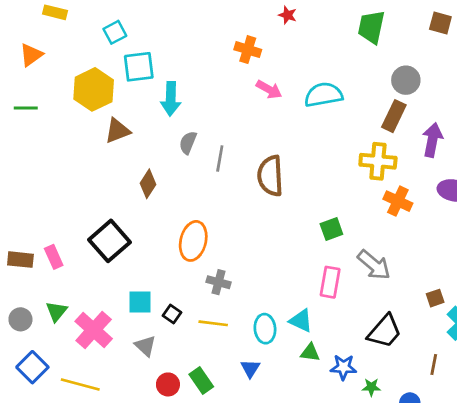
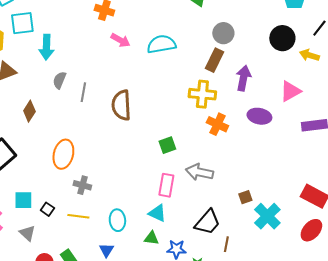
gray arrow: (374, 265) -> (199, 172), turned 152
cyan triangle: (301, 321) -> (157, 213), moved
brown line: (434, 365) -> (226, 244), moved

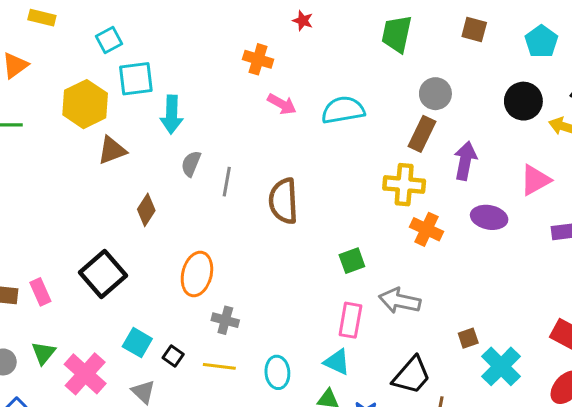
cyan square: (23, 200) -> (137, 343), turned 30

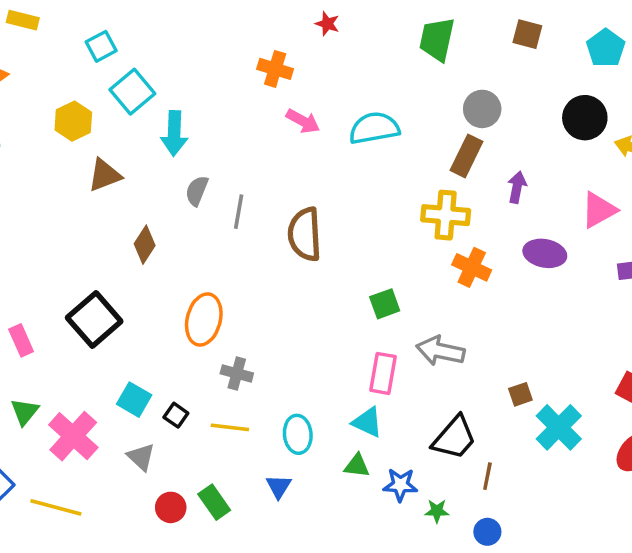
cyan square: (136, 79) -> (132, 92), turned -33
yellow hexagon: (85, 104) -> (73, 121), size x0.7
purple arrow: (465, 161) -> (517, 187), size x0.7

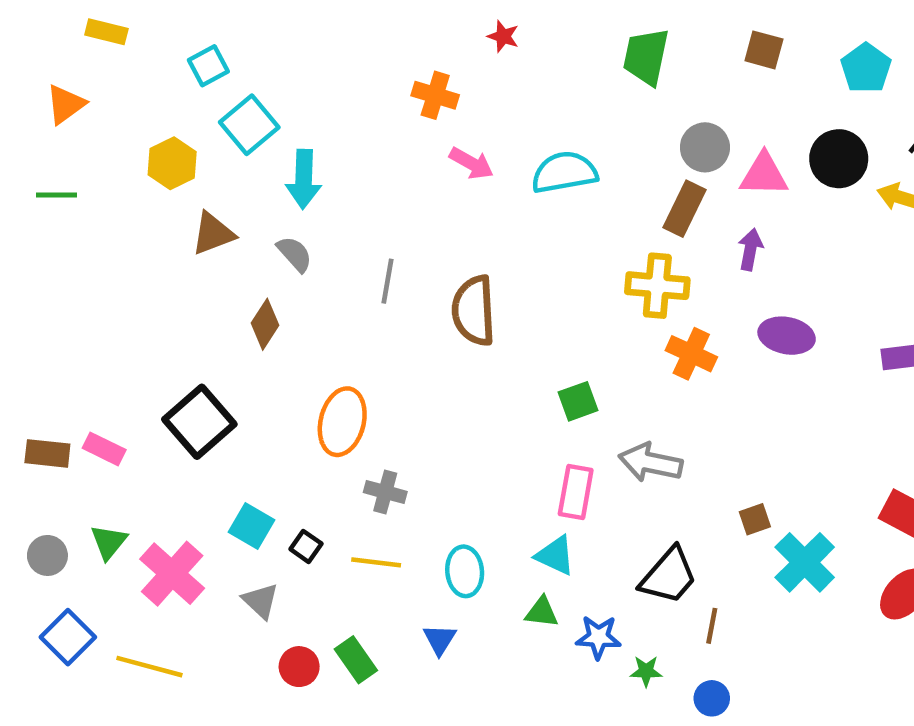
gray semicircle: (197, 191) -> (295, 254), moved, turned 116
pink triangle: (599, 210) -> (764, 175), moved, turned 30
pink rectangle: (21, 340) -> (104, 449), turned -40

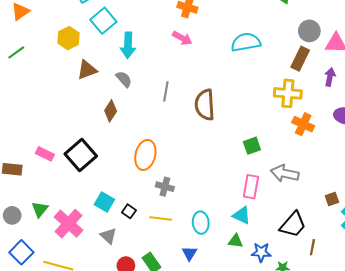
pink arrow: (471, 163) -> (182, 38), moved
green line: (57, 195) -> (16, 52), turned -36
pink rectangle: (104, 449) -> (45, 154), moved

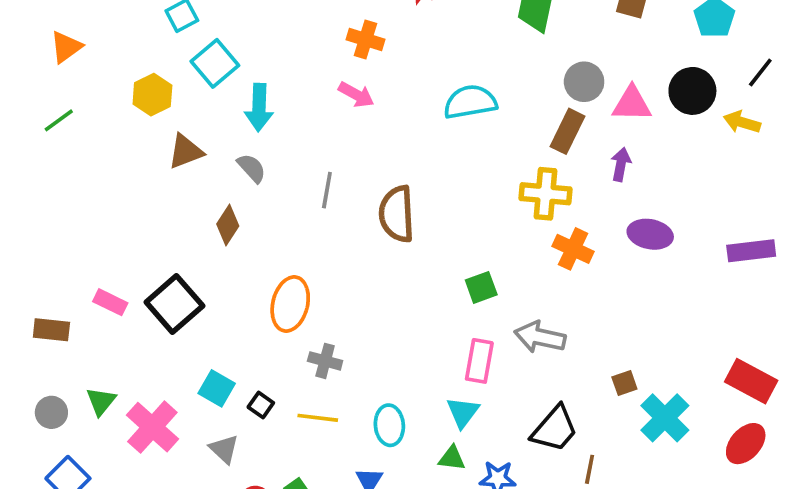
cyan triangle: (242, 215) -> (463, 412), turned 42

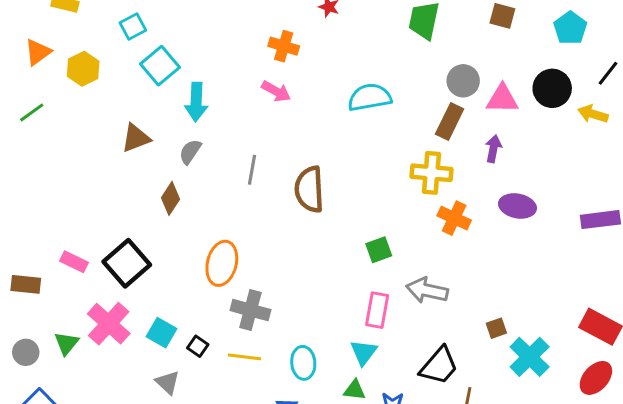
yellow hexagon: (152, 95) -> (83, 69), moved
gray semicircle: (252, 168) -> (190, 152), turned -104
gray cross: (325, 361) -> (250, 310), size x1.4
pink cross: (152, 427) -> (109, 324), moved

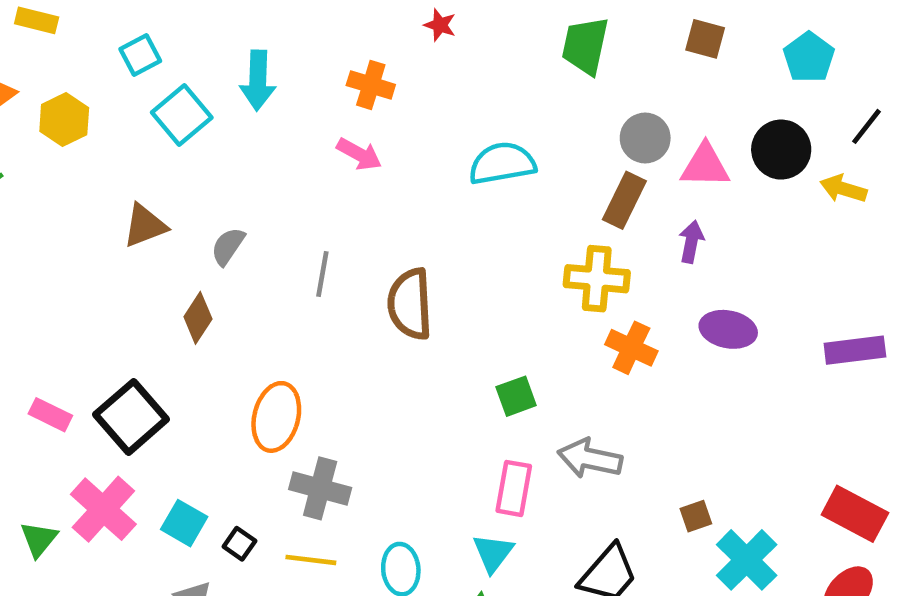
cyan arrow: (196, 102) -> (258, 80), moved

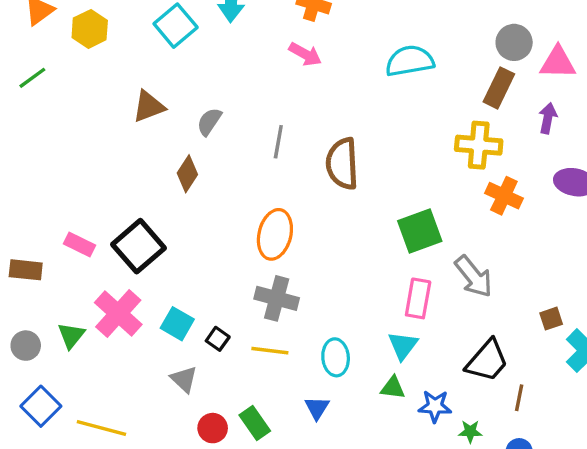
green square: (516, 396) -> (420, 231), size x1.5
orange ellipse: (276, 417) -> (275, 234), moved
gray arrow: (590, 458) -> (474, 277), turned -141

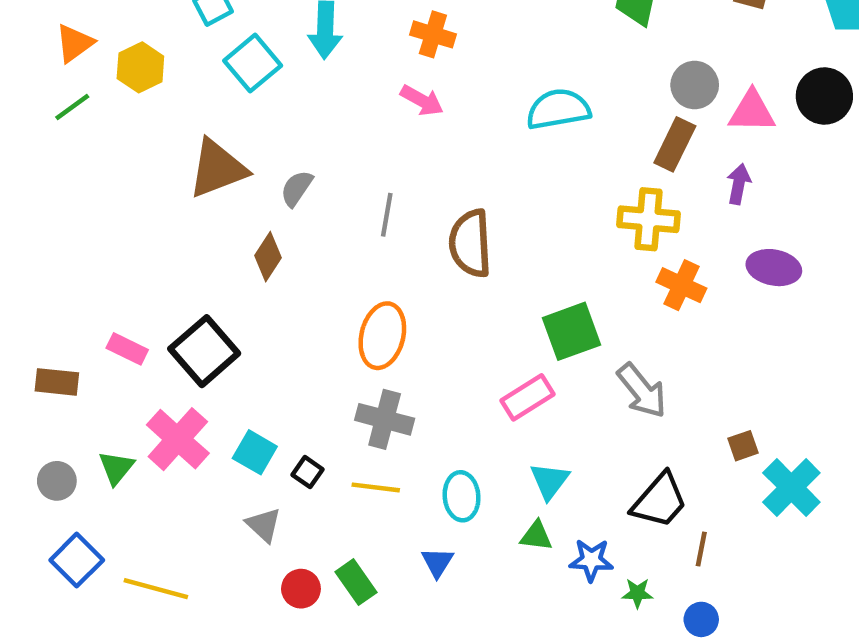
green line: (32, 78) -> (72, 107), moved
brown triangle: (149, 106) -> (217, 169), size x1.4
pink rectangle: (418, 298) -> (528, 397), moved, turned 48

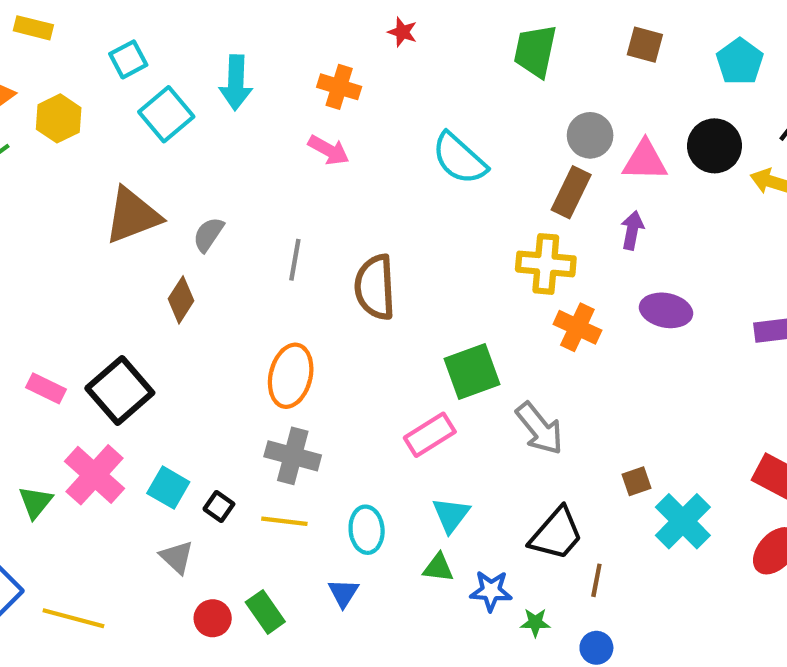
cyan semicircle: (558, 109) -> (459, 159), turned -128

